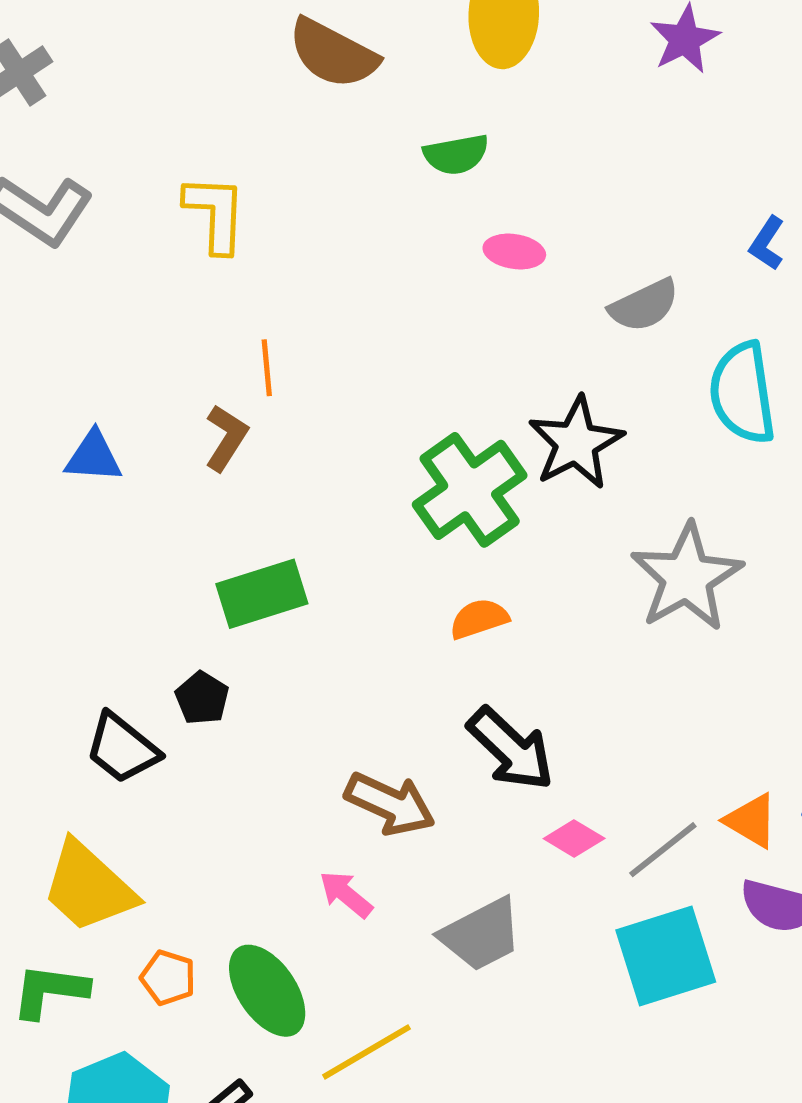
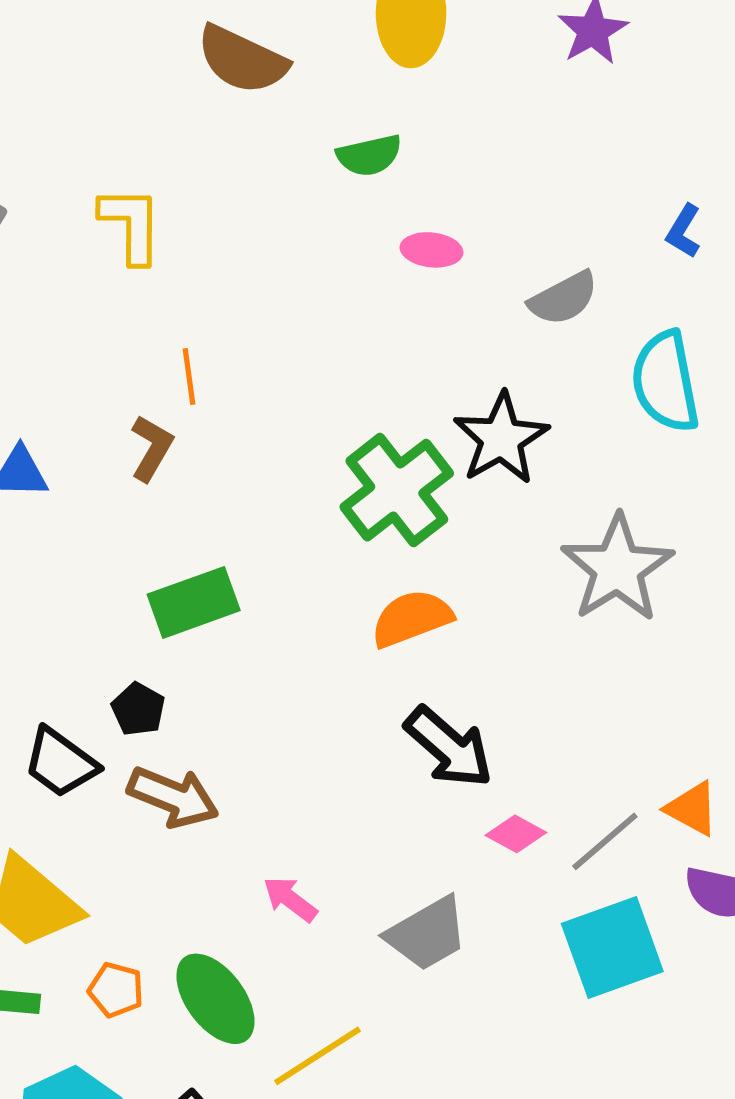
orange semicircle: (479, 619) -> (412, 618), size x1.4
brown arrow: (390, 804) -> (173, 797), moved

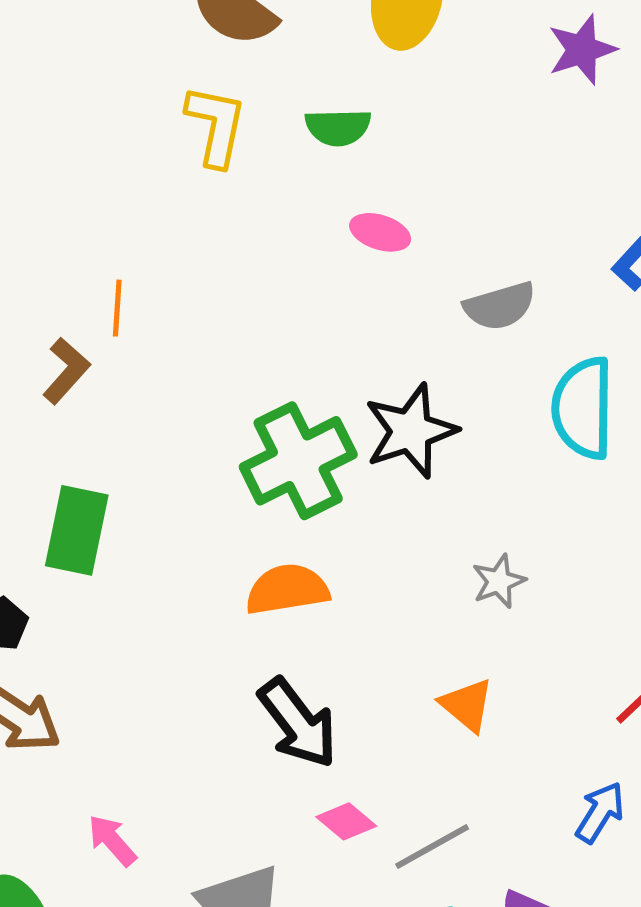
yellow L-shape: (131, 225) -> (216, 125), moved
gray star: (617, 568) -> (499, 581), size x0.5
green rectangle: (194, 602) -> (77, 530), turned -70
orange triangle: (692, 809) -> (467, 705), moved

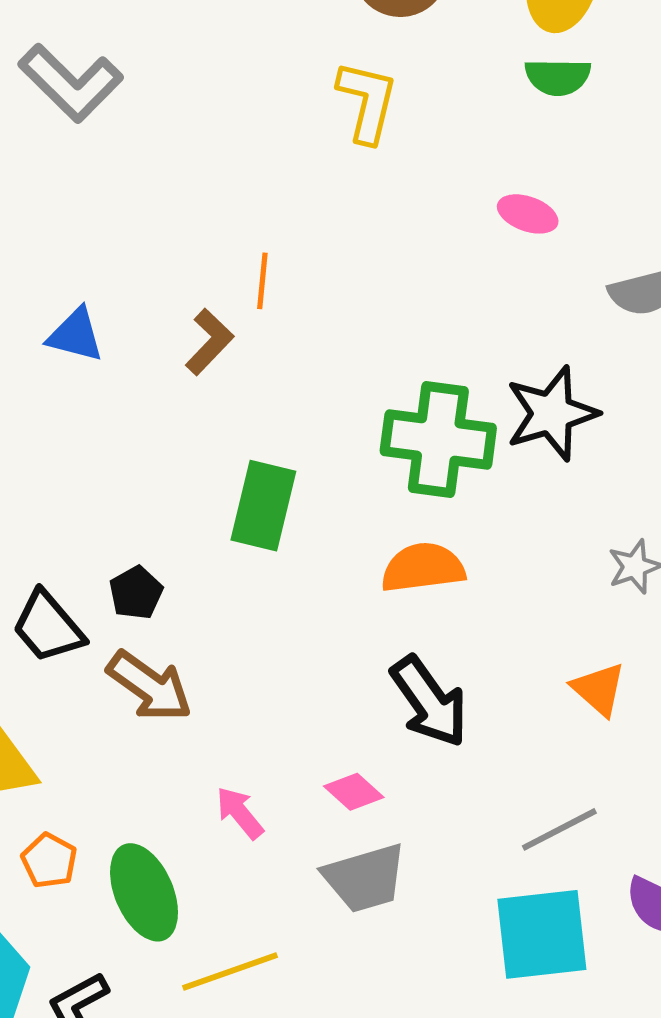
green semicircle: (338, 127) -> (558, 77), moved
green cross: (298, 461) -> (438, 439), turned 32
green rectangle: (77, 530) -> (263, 506), moved
pink diamond: (346, 821) -> (354, 792), moved

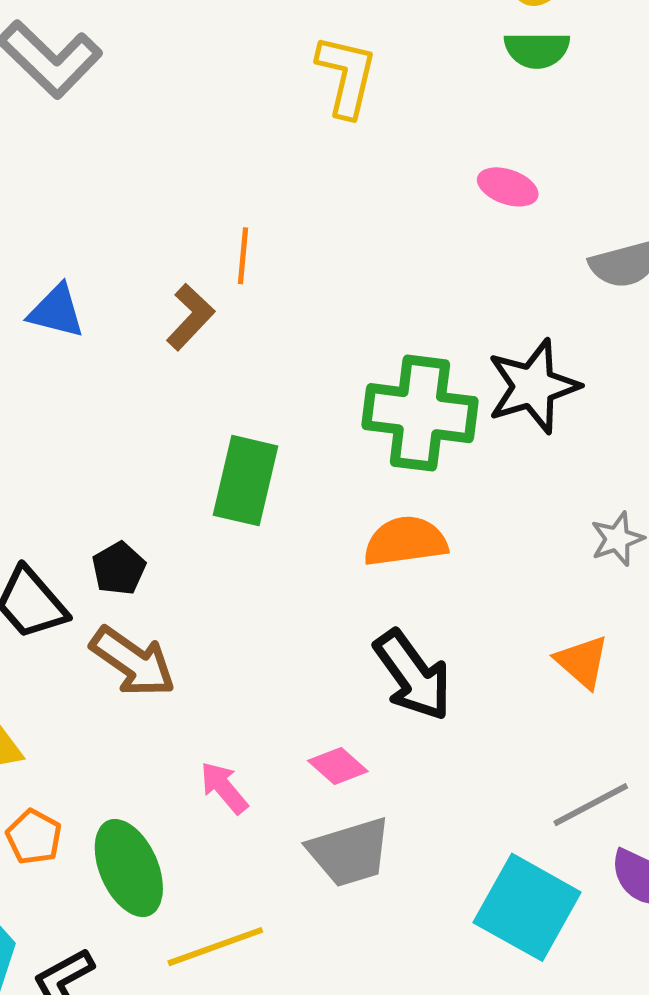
gray line: (559, 829) -> (591, 805), moved
cyan square: (542, 934) -> (527, 907), turned 36

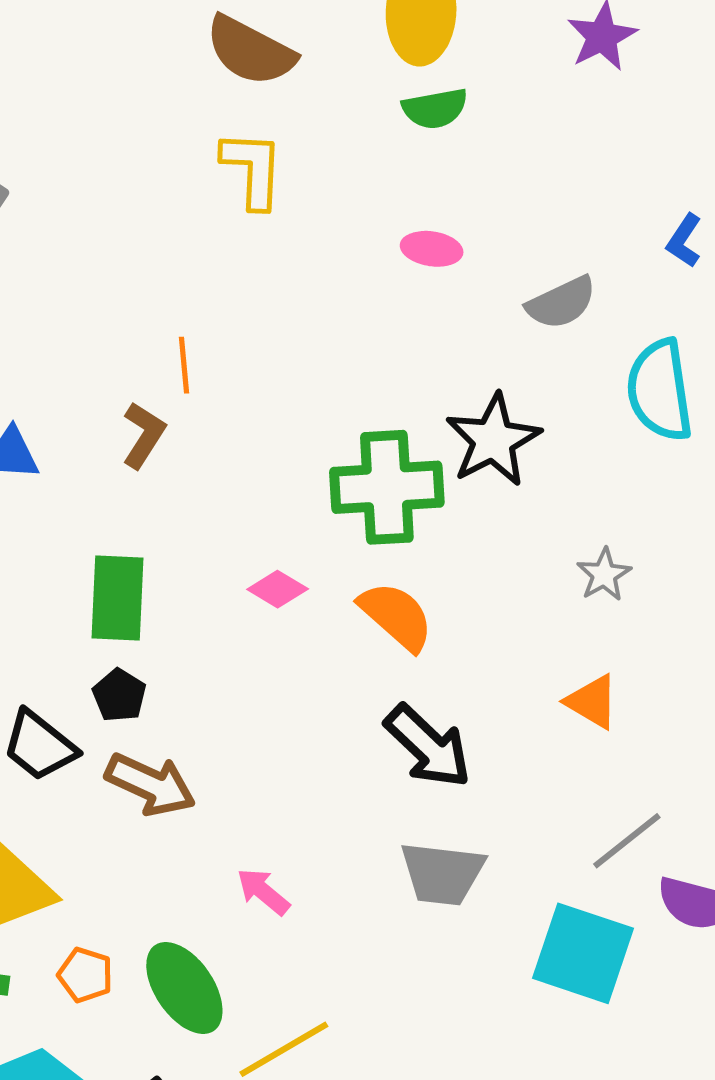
green rectangle: (246, 481) -> (118, 598), moved
orange semicircle: (405, 541) -> (396, 616), turned 60
pink diamond: (338, 766) -> (278, 589), moved
gray trapezoid: (350, 852) -> (442, 874), moved, turned 34

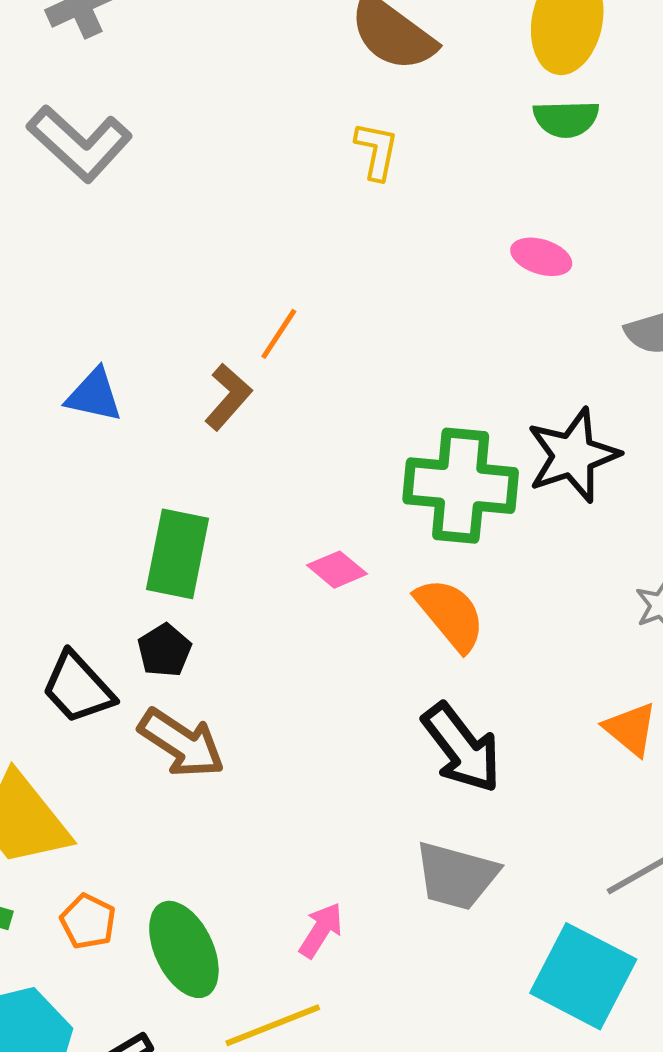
yellow L-shape: (253, 169) -> (377, 151), size x0.7
orange line: (184, 365) -> (279, 334), turned 30
pink arrow: (263, 892) -> (321, 930), moved, turned 74

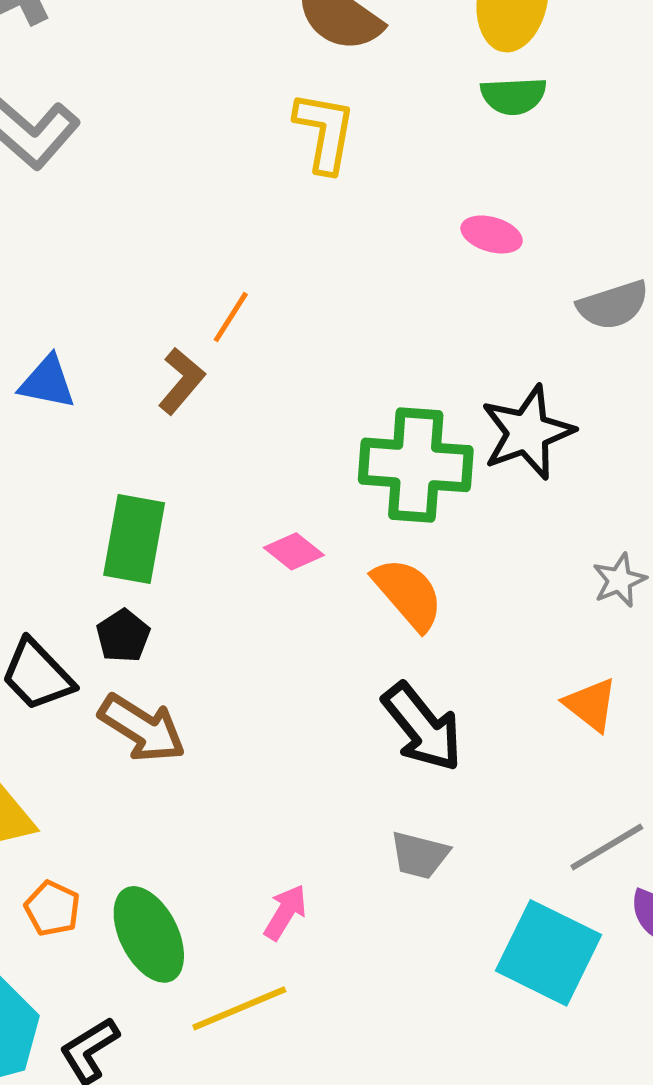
yellow L-shape: (377, 151) -> (325, 132), size x1.4
gray trapezoid: (456, 876) -> (420, 855), size x0.7

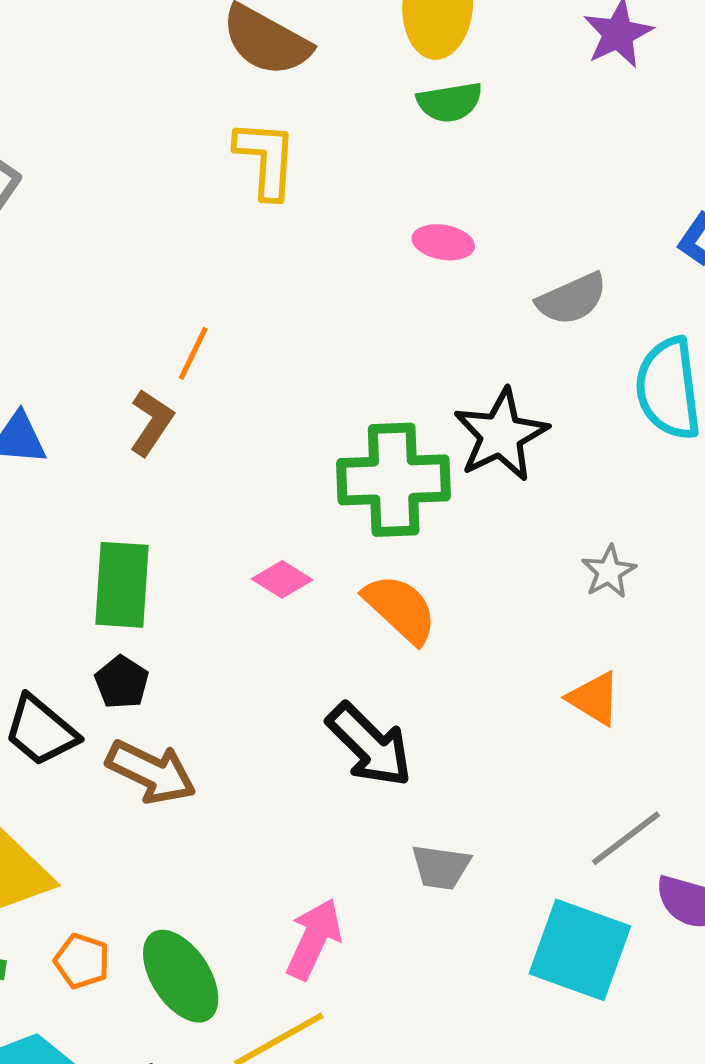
black arrow: (422, 727) -> (369, 745), moved
pink arrow: (285, 912) -> (314, 939), size x1.4

